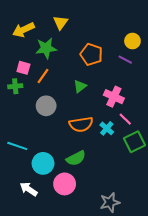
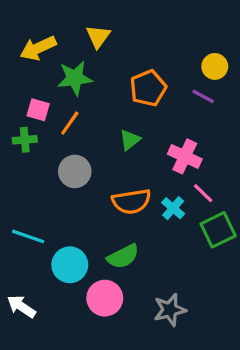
orange pentagon: (91, 54) -> (148, 88), turned 30
white arrow: (29, 189) -> (21, 306), moved
gray star: (110, 202) -> (170, 310), moved

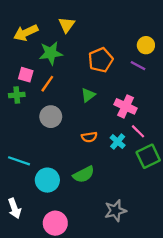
orange semicircle: (131, 201) -> (89, 137), size x0.6
pink circle: (105, 298) -> (55, 223), moved
white arrow: (21, 306) -> (14, 208), turned -144

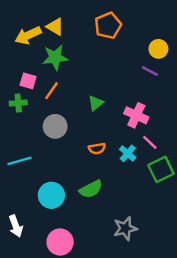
yellow triangle: (67, 25) -> (55, 27), moved, turned -36
orange pentagon: (101, 60) -> (108, 26), moved
cyan line: (19, 161) -> (19, 161), moved, turned -35

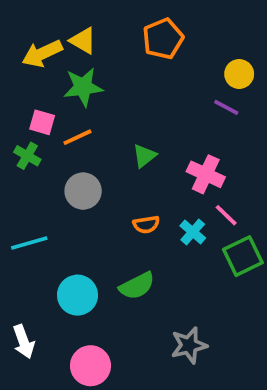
orange line: (51, 91) -> (77, 137), turned 30
green cross: (18, 103) -> (27, 156), turned 35

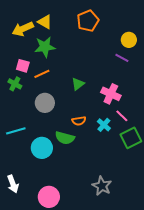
green semicircle: (137, 286) -> (65, 138), moved, turned 42
cyan circle: (77, 295) -> (42, 148), moved
gray star: (189, 345) -> (102, 186), turned -30

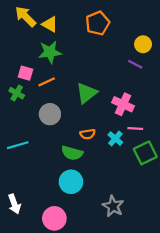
yellow arrow: (23, 29) -> (26, 17), moved, turned 70
green triangle: (78, 84) -> (86, 93), size x1.5
pink line: (122, 116) -> (135, 129), turned -40
cyan circle: (42, 148) -> (71, 182), moved

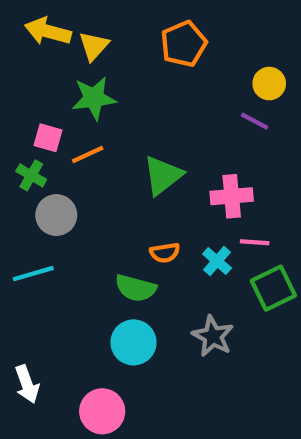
yellow arrow: (26, 17) -> (48, 31), turned -30
yellow triangle: (50, 24) -> (94, 46), turned 42
pink cross: (123, 104) -> (232, 196), turned -30
gray circle: (50, 114) -> (56, 215), moved
gray star: (113, 206) -> (213, 336), moved

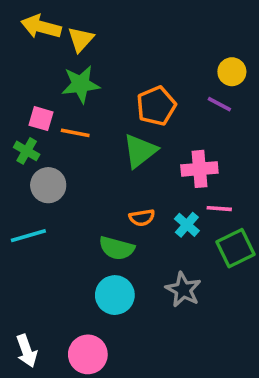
orange pentagon: (184, 44) -> (156, 106), moved
orange line: (88, 155) -> (75, 133), turned 36
white arrow: (27, 384) -> (27, 351), moved

